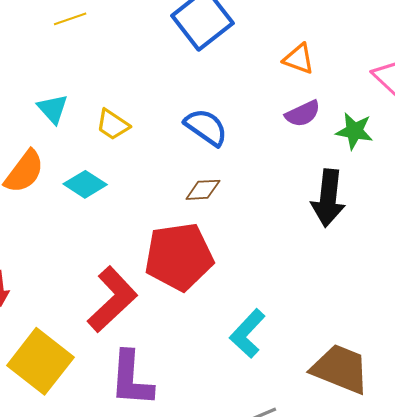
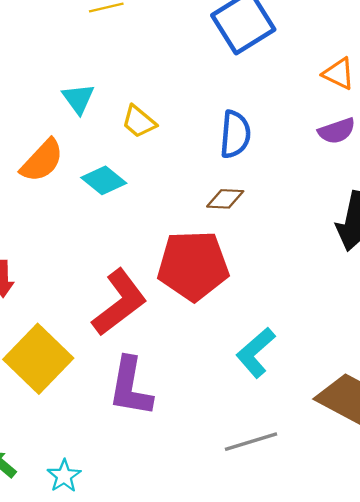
blue semicircle: (206, 127) -> (235, 134), turned 54

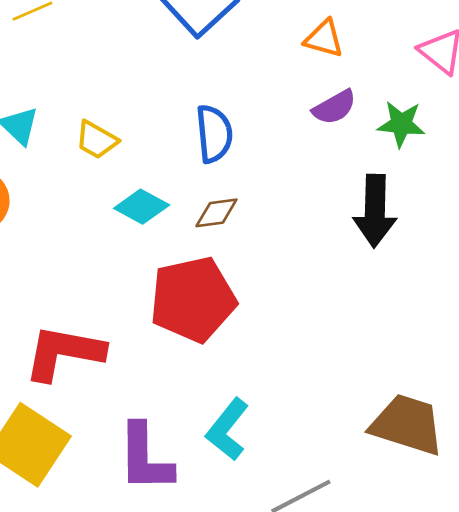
cyan diamond: (104, 180) -> (142, 207), moved
red L-shape: (119, 302) -> (64, 353), moved, turned -122
cyan L-shape: (256, 353) -> (227, 429), moved

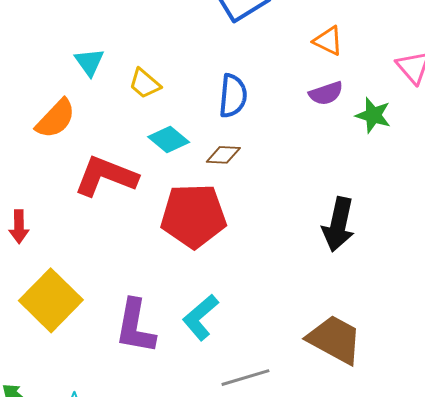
black arrow: (375, 211) -> (338, 224), moved
red L-shape: (64, 353) -> (106, 176), moved

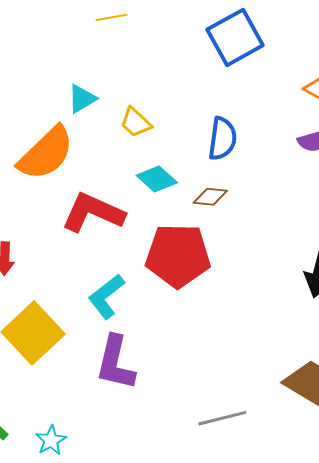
cyan triangle: (89, 62) -> (82, 99), turned 32
orange semicircle: (56, 119) -> (46, 153), size x1.4
cyan L-shape: (200, 317) -> (106, 296), moved

